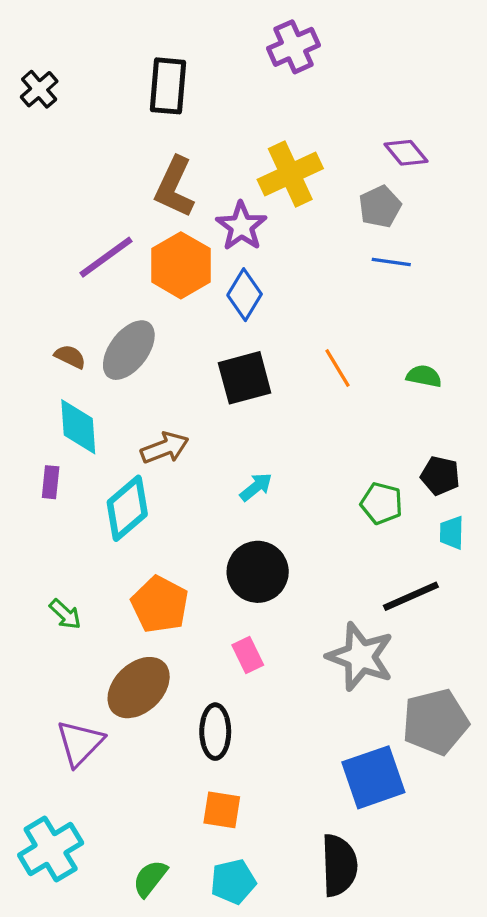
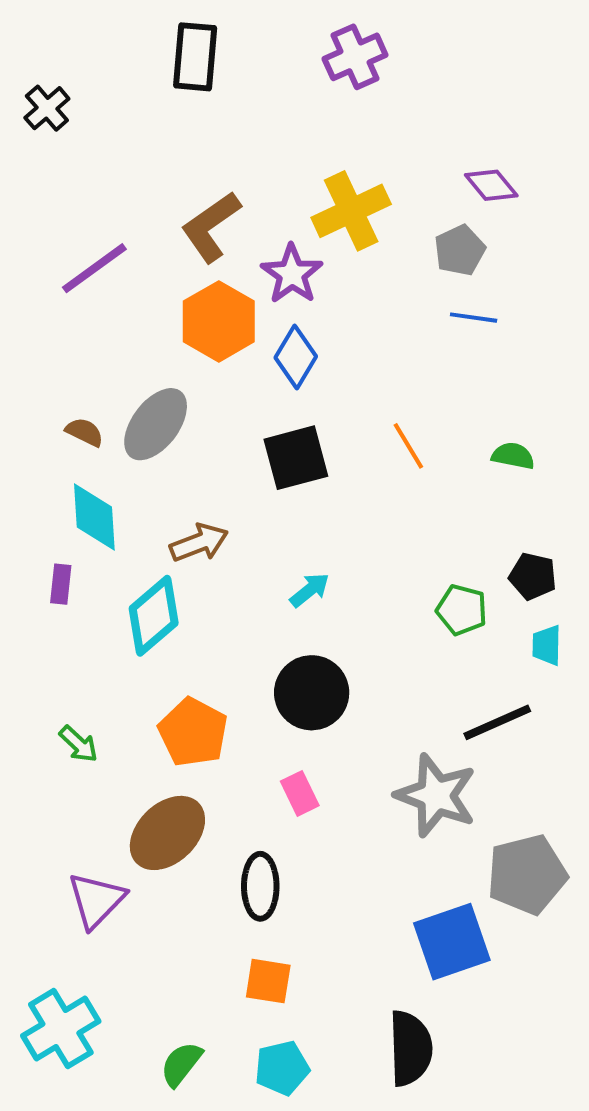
black rectangle: (168, 86) -> (195, 57), moved
brown L-shape: (174, 187) -> (211, 227), turned 30
purple line: (106, 257) -> (94, 268), moved

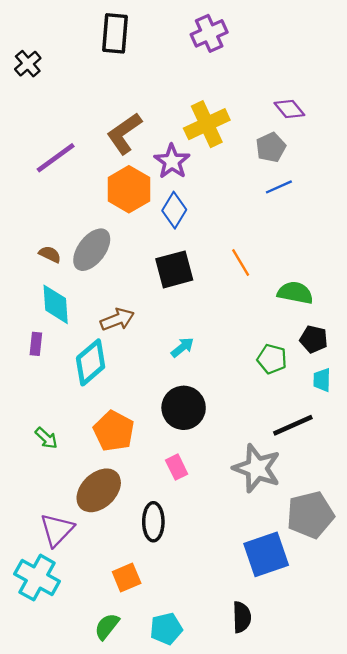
blue line: (474, 318) -> (279, 187), turned -32
green semicircle: (513, 456) -> (295, 293), moved, size x1.4
orange square: (268, 981) -> (127, 578), moved, turned -32
cyan cross: (61, 1028) -> (37, 578), moved, turned -30
black semicircle: (410, 1048) -> (242, 617), size x0.7

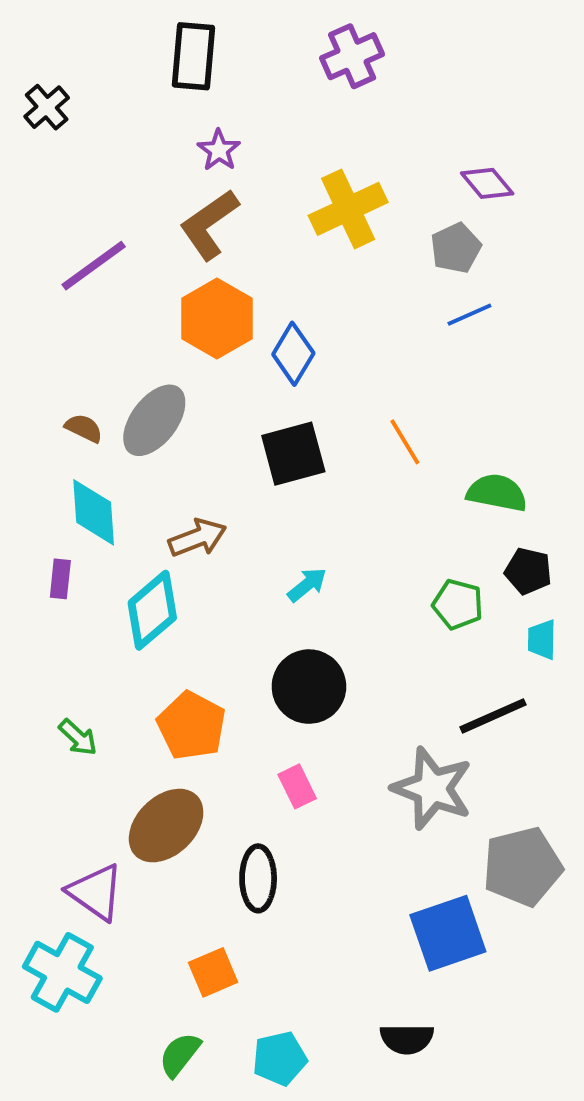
purple star: (172, 161) -> (219, 150), moved, size x0.7
purple triangle: (57, 530) -> (96, 892), turned -39
black semicircle: (242, 617) -> (407, 1039), turned 92

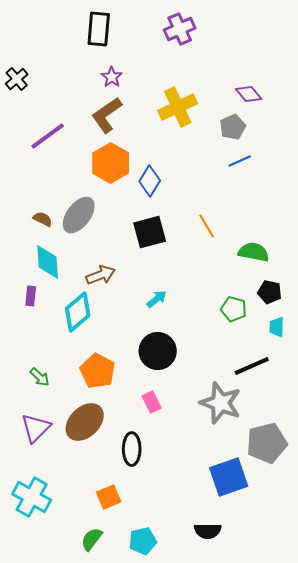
black cross: (47, 107) -> (17, 79), moved
purple triangle: (96, 892) -> (36, 428), moved, turned 40

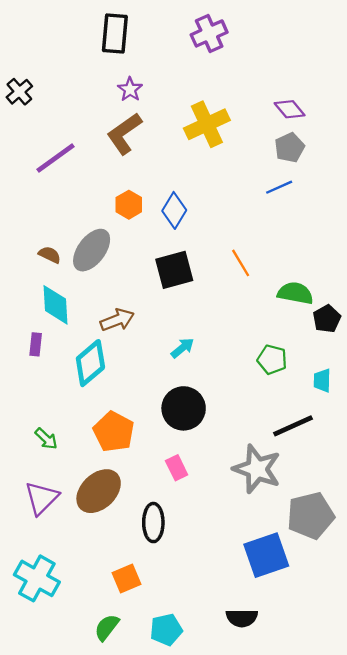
gray pentagon: (233, 127) -> (290, 148), moved
orange hexagon: (111, 163) -> (129, 205), moved, size x0.6
black pentagon: (270, 292) -> (327, 319), moved, turned 30

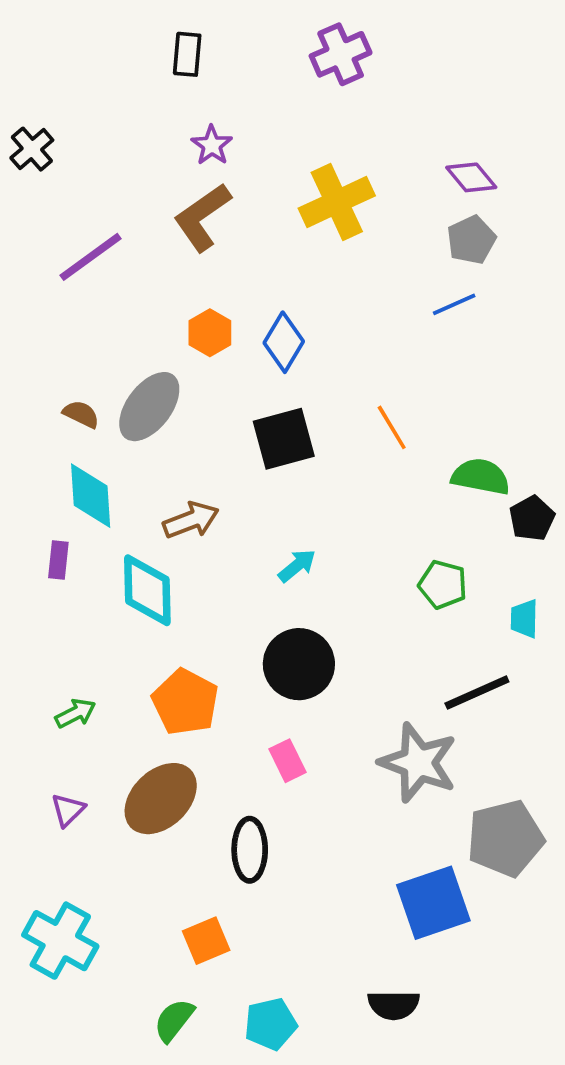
black rectangle: (115, 33) -> (187, 54), size x0.7
cyan diamond: (90, 363) -> (147, 590), turned -51
green arrow: (46, 439) -> (75, 713), turned -70
purple triangle: (42, 498) -> (68, 810), size x0.6

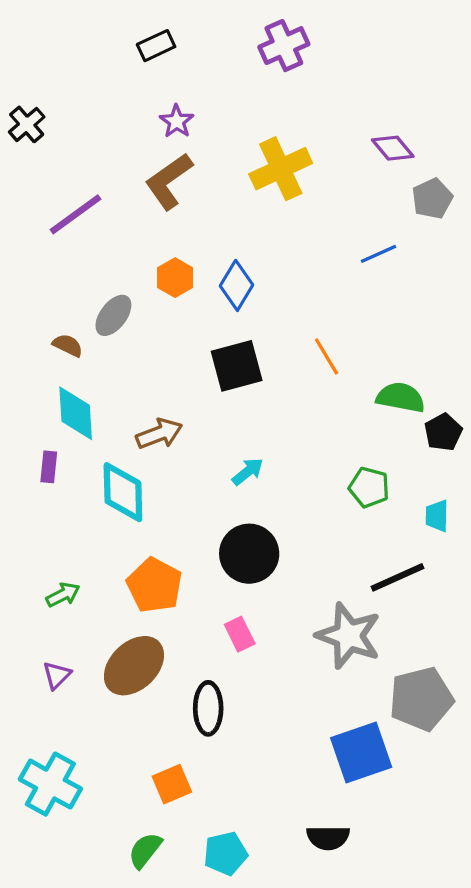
black rectangle: (187, 54) -> (156, 46), turned 60
gray pentagon: (471, 240) -> (432, 199), moved
gray ellipse: (149, 407) -> (113, 315), moved, size x0.7

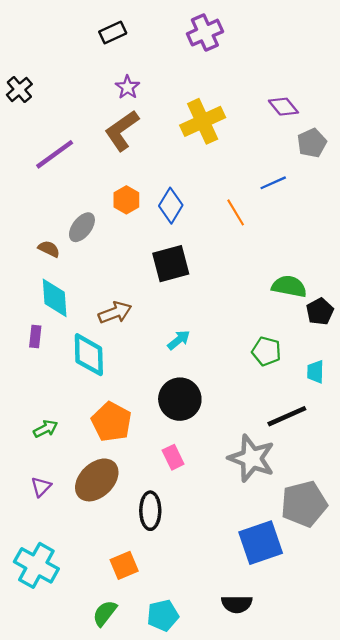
orange line: (326, 356) -> (236, 212), moved

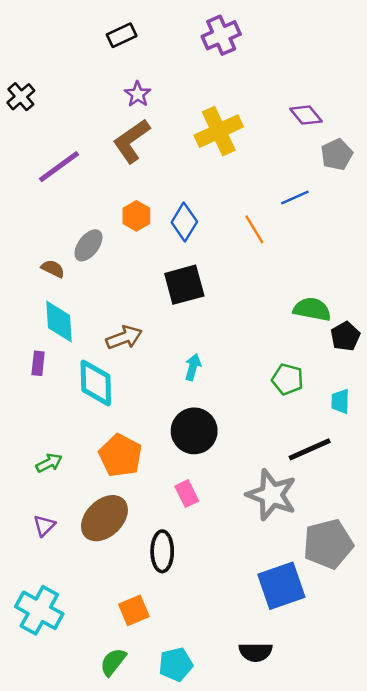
cyan arrow: (179, 340) -> (193, 367), turned -35

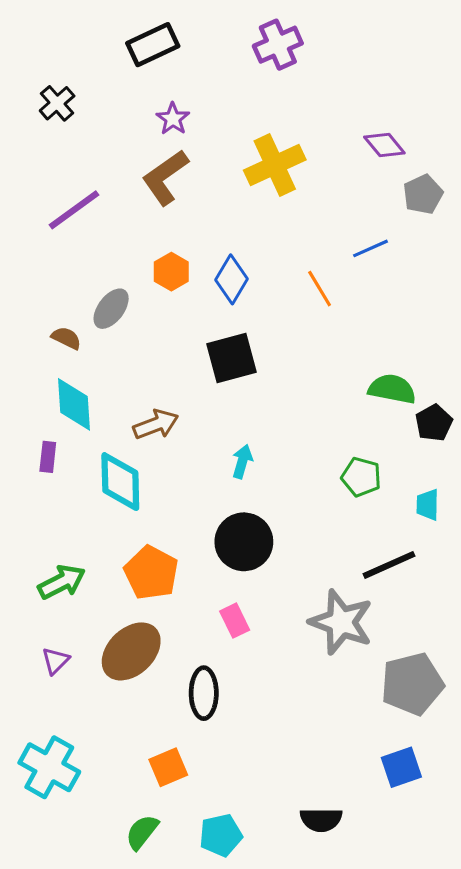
black rectangle: (122, 35) -> (153, 45), size x1.4
black cross: (21, 97) -> (57, 103), moved
green arrow: (49, 463) -> (62, 582), size x1.4
blue square: (281, 586) -> (401, 767), moved, size x0.7

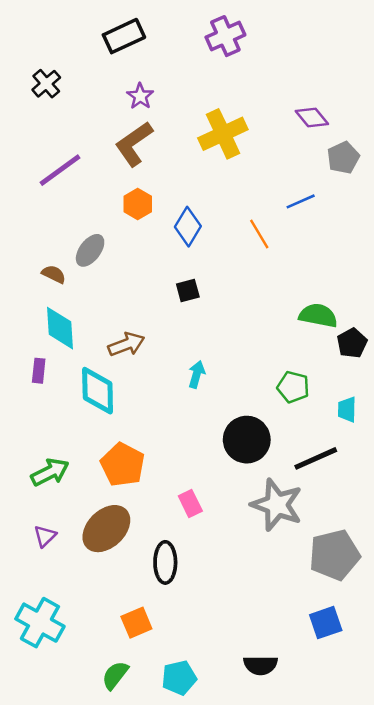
orange hexagon: (171, 272) -> (138, 204), moved
black square: (232, 358) -> (188, 290), size x0.6
black circle: (244, 542) -> (247, 440), moved

